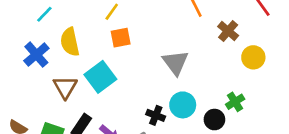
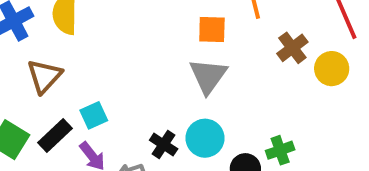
orange square: (121, 38) -> (212, 29), moved
yellow circle: (253, 57) -> (332, 69), moved
cyan square: (100, 77) -> (94, 115), moved, size x0.6

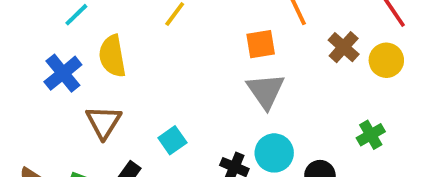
cyan square: (94, 115) -> (172, 140), moved
green cross: (280, 150) -> (371, 135), moved

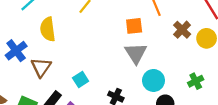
blue cross: (63, 73) -> (16, 51), moved
cyan circle: (274, 153) -> (153, 80), moved

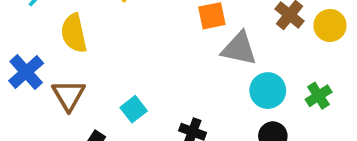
gray triangle: (136, 53) -> (239, 49), moved, turned -40
cyan circle: (153, 80) -> (268, 91), moved

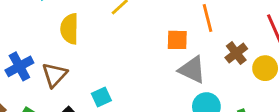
blue cross: (26, 72) -> (19, 66), moved

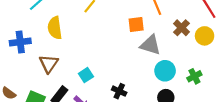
blue cross: (19, 66) -> (20, 42), moved, turned 30

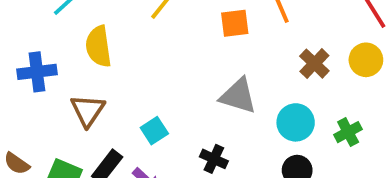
orange square: (136, 24) -> (235, 23), moved
brown cross: (181, 28) -> (314, 64), moved
gray triangle: (150, 45) -> (238, 96), moved

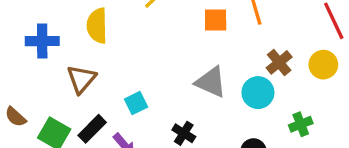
cyan circle: (296, 122) -> (258, 93), moved

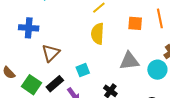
yellow semicircle: (97, 26) -> (98, 34), moved
gray triangle: (211, 82) -> (129, 61), turned -35

